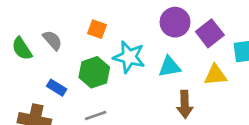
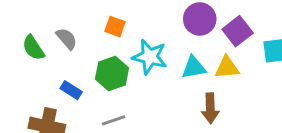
yellow triangle: (215, 75) -> (227, 67), moved

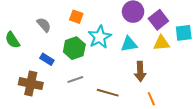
green semicircle: (33, 48) -> (12, 40), moved
cyan star: (150, 57) -> (100, 37), turned 30
yellow triangle: (227, 67) -> (161, 43), moved

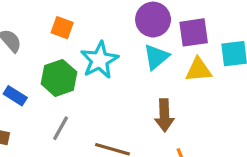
purple square: (158, 20) -> (194, 32), turned 30
cyan triangle: (129, 44) -> (156, 57), moved, turned -30
gray line: (75, 80) -> (61, 128), turned -42

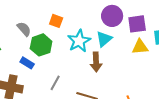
cyan triangle: (156, 57) -> (104, 39), moved
green hexagon: (59, 78) -> (41, 45), moved
brown arrow: (164, 115) -> (96, 62), moved

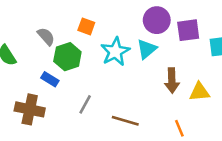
yellow triangle: (140, 47) -> (200, 92), moved
brown arrow: (96, 62) -> (172, 81), moved

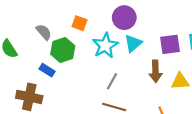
purple circle: (157, 20) -> (124, 18), moved
purple square: (188, 30) -> (170, 44), moved
gray line: (85, 104) -> (112, 81), moved

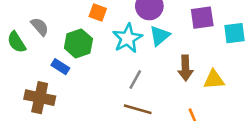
gray semicircle: (44, 32) -> (40, 27), moved
purple square: (170, 44) -> (202, 18), moved

